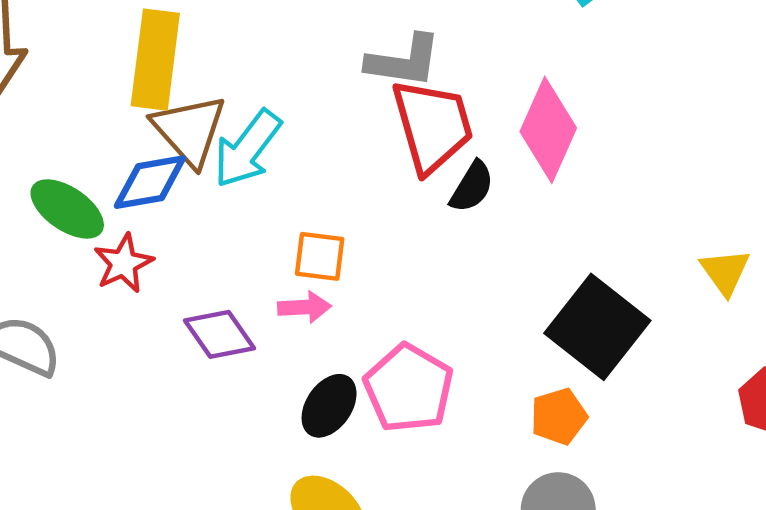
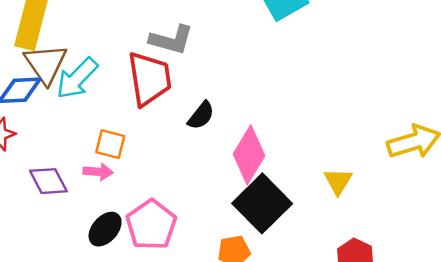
red trapezoid: (432, 126) -> (149, 79), moved
pink diamond: (548, 130) -> (249, 155), moved

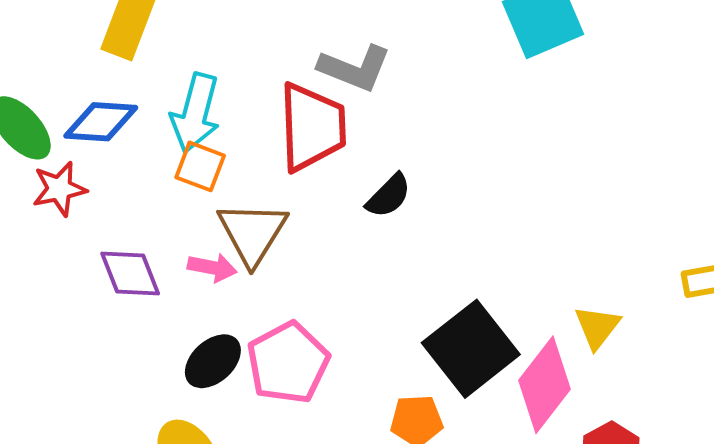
brown triangle: (46, 64) -> (252, 233), moved
cyan arrow: (77, 78) -> (195, 113), turned -36
orange square: (110, 144) -> (200, 166), moved
pink diamond: (249, 155) -> (544, 385), moved

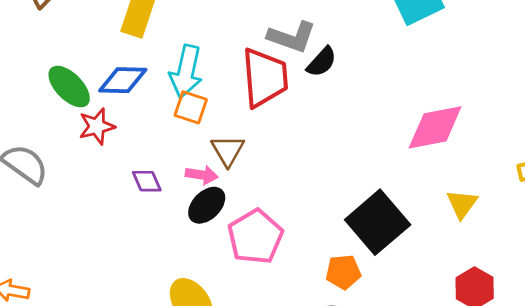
black semicircle: (389, 196) -> (322, 62), moved
brown triangle: (252, 233) -> (228, 151), size x0.7
purple diamond: (130, 273) -> (147, 181), size x0.7
black ellipse: (213, 361) -> (207, 205), moved
pink diamond: (544, 385) -> (435, 127), moved, turned 44

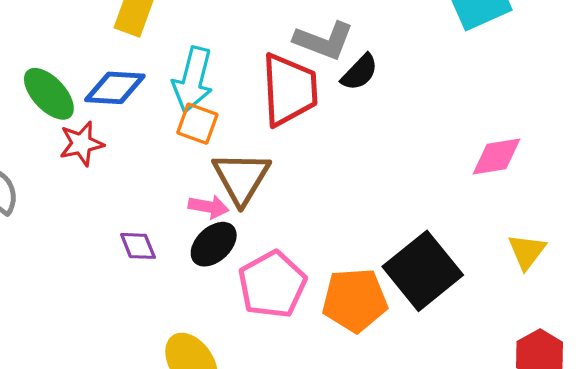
pink diamond: (435, 127) -> (497, 156), size x0.7
brown triangle: (228, 151) -> (241, 178), size x1.4
purple diamond: (147, 181) -> (138, 246), moved
orange pentagon: (343, 272) -> (355, 300), moved, size x1.5

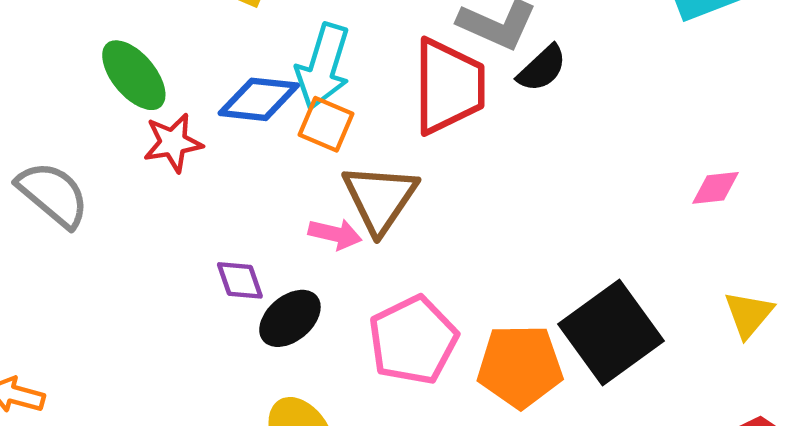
blue diamond: (115, 88) -> (259, 99), moved
pink diamond: (497, 156) -> (715, 188), size x0.7
black ellipse: (214, 244) -> (290, 318), moved

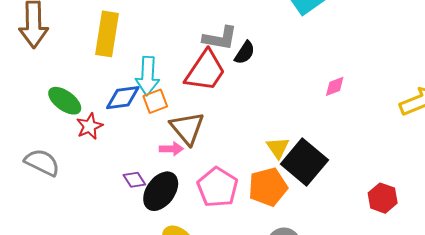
red trapezoid: (449, 86) -> (205, 71), turned 48
orange square: (326, 124) -> (155, 101), turned -30
yellow triangle: (749, 314) -> (278, 148), moved
black ellipse: (290, 318) -> (161, 191), size x1.4

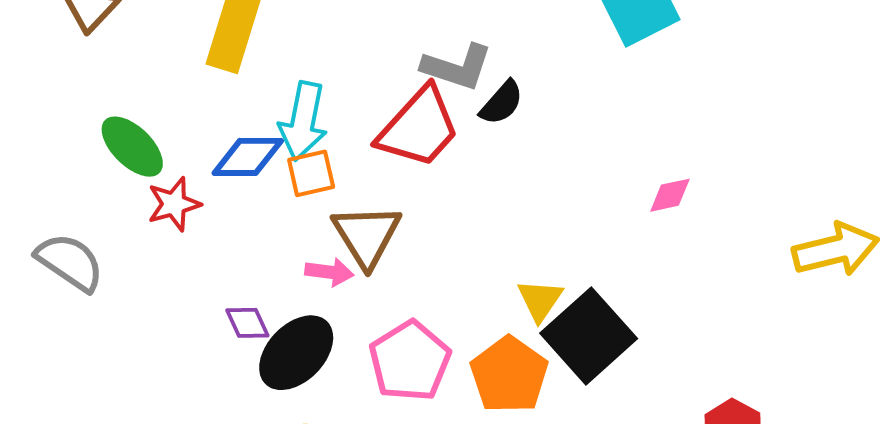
orange pentagon: (268, 187) -> (509, 375), turned -30

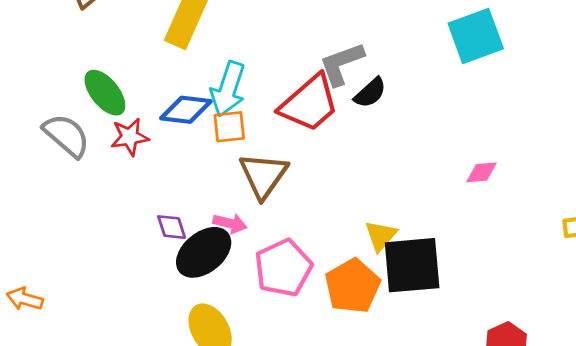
gray L-shape: (457, 67) -> (342, 64), turned 135
gray semicircle: (70, 262) -> (66, 136), moved
pink arrow: (329, 272) -> (230, 223), moved
black square: (589, 336) -> (412, 265), turned 30

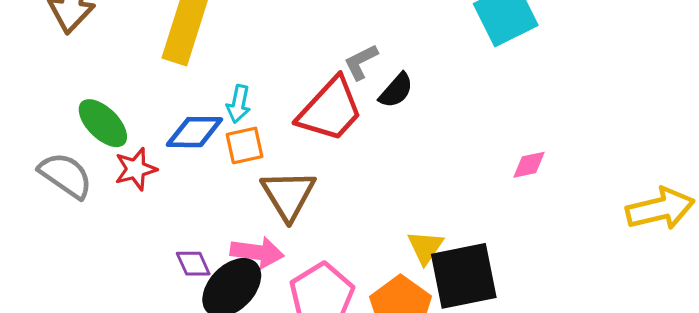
gray L-shape: (342, 64) -> (361, 62), size x0.7
cyan arrow: (228, 89) -> (238, 104), size x0.6
pink arrow: (230, 223) -> (257, 252), size x1.4

